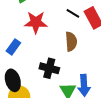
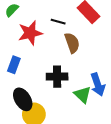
black line: (73, 13) -> (58, 22), moved

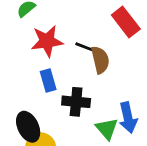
black line: (58, 22) -> (85, 47), moved
blue rectangle: (14, 65) -> (48, 81), moved, turned -42

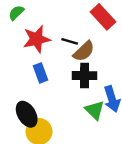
brown semicircle: (100, 60) -> (84, 51), turned 65
black cross: (76, 102) -> (85, 76), moved

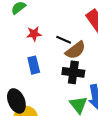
red star: (37, 39) -> (34, 34), size x0.6

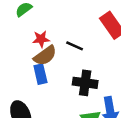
brown semicircle: (75, 50) -> (45, 56), moved

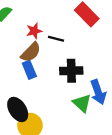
red star: (41, 39) -> (34, 31), moved

